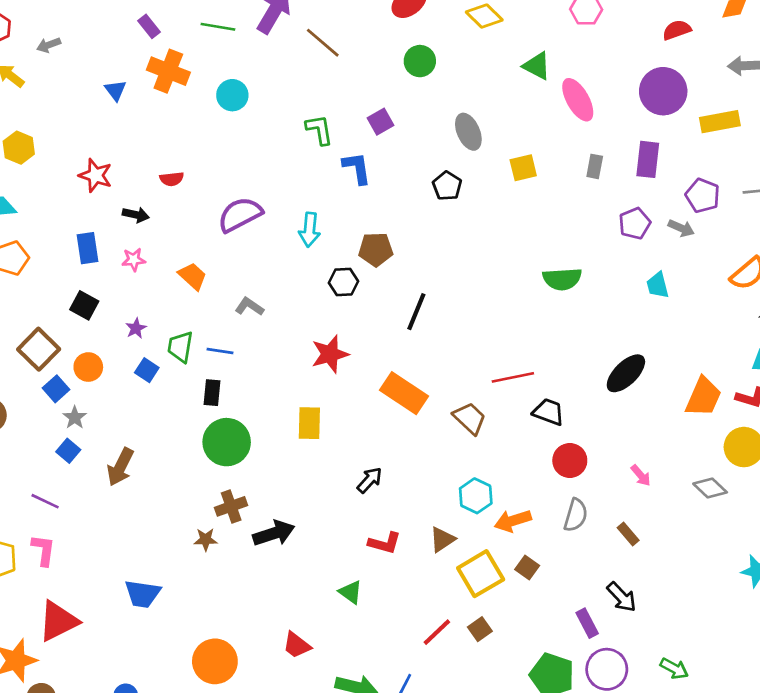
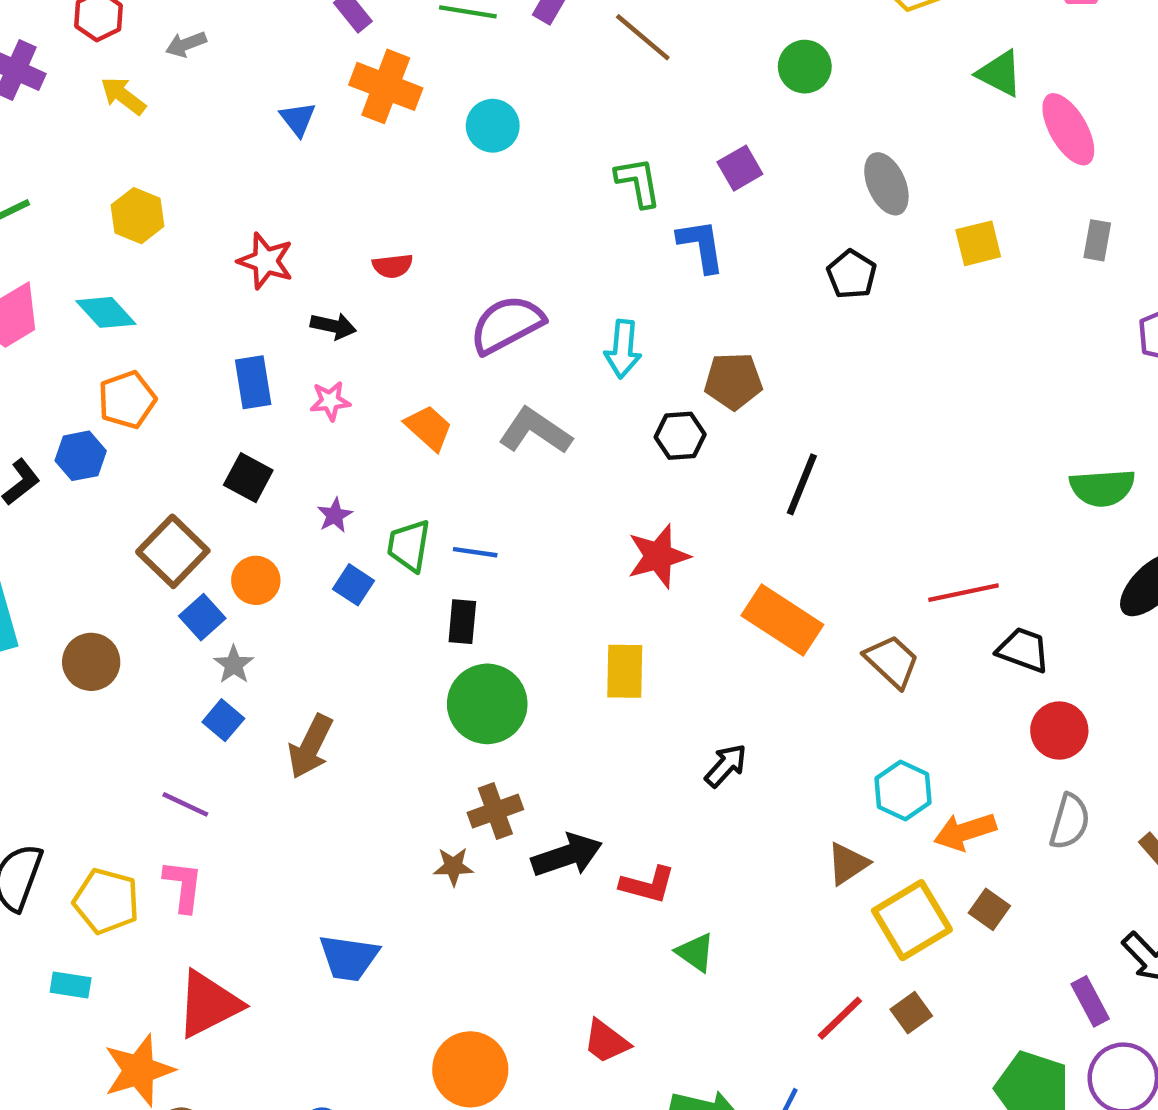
green semicircle: (562, 279) -> (1102, 488), moved
gray L-shape: (249, 307) -> (535, 431), moved, size x1.5
red L-shape: (385, 543) -> (648, 885), moved

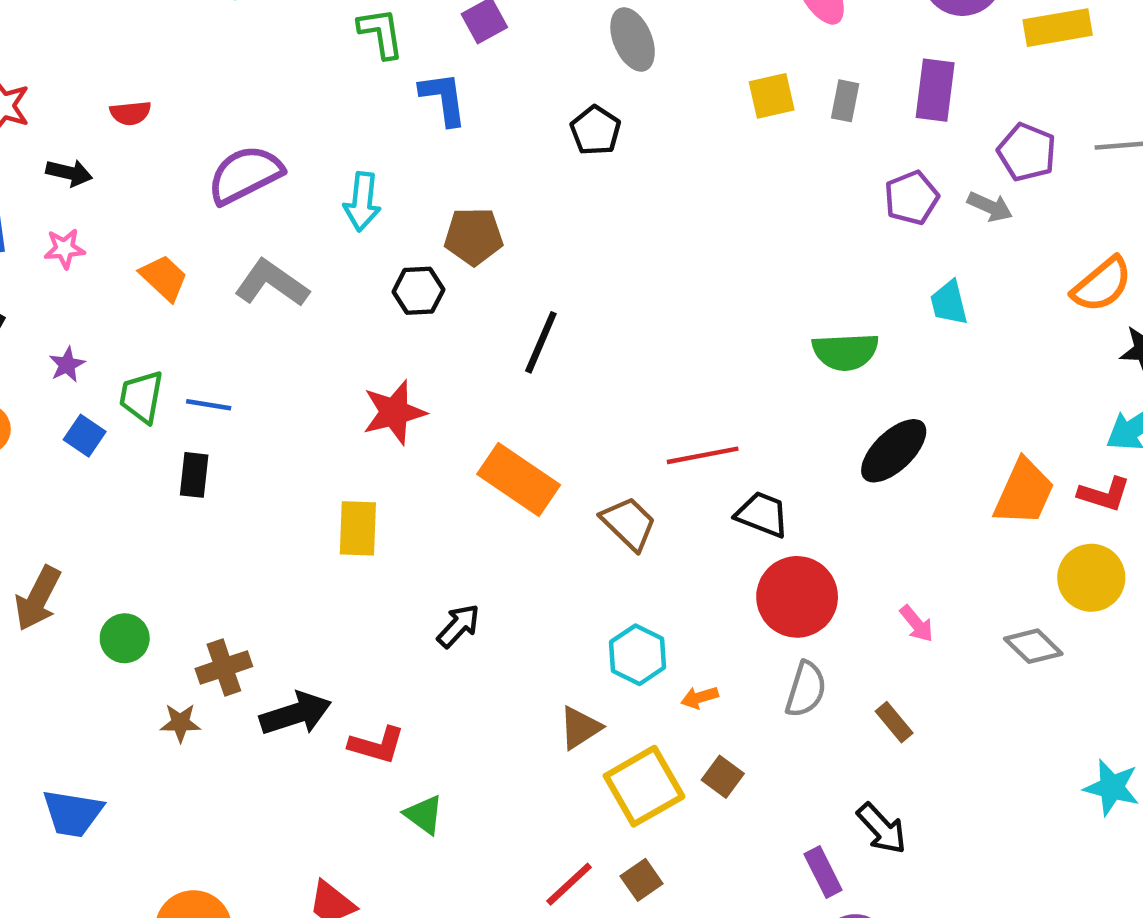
yellow square: (978, 243) -> (772, 96), moved
green circle: (487, 704) -> (125, 638), moved, size x0.6
red circle: (1059, 731) -> (797, 597), size x1.4
orange arrow: (965, 832) -> (700, 697), size x0.6

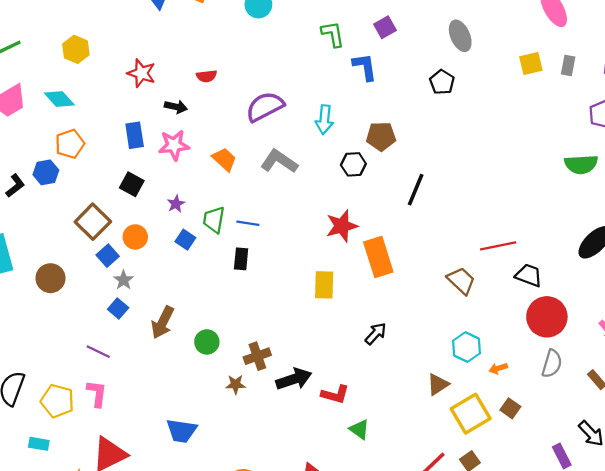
pink star: (65, 249) -> (174, 145), size x1.5
green semicircle: (845, 352) -> (581, 164), moved
orange rectangle: (519, 480) -> (378, 257), moved, turned 39

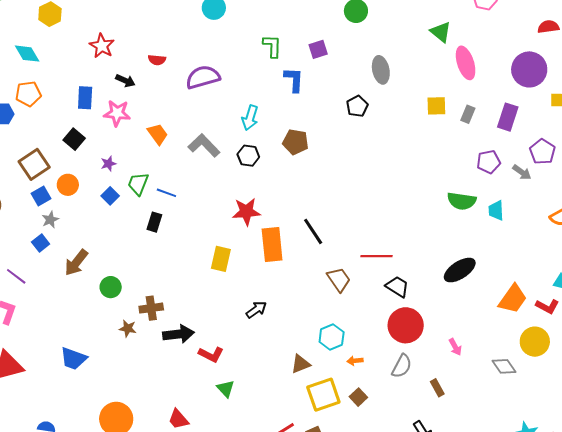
purple semicircle: (265, 107) -> (203, 77), moved
black hexagon: (353, 164) -> (248, 156), moved
black line: (416, 190) -> (313, 231), moved, turned -68

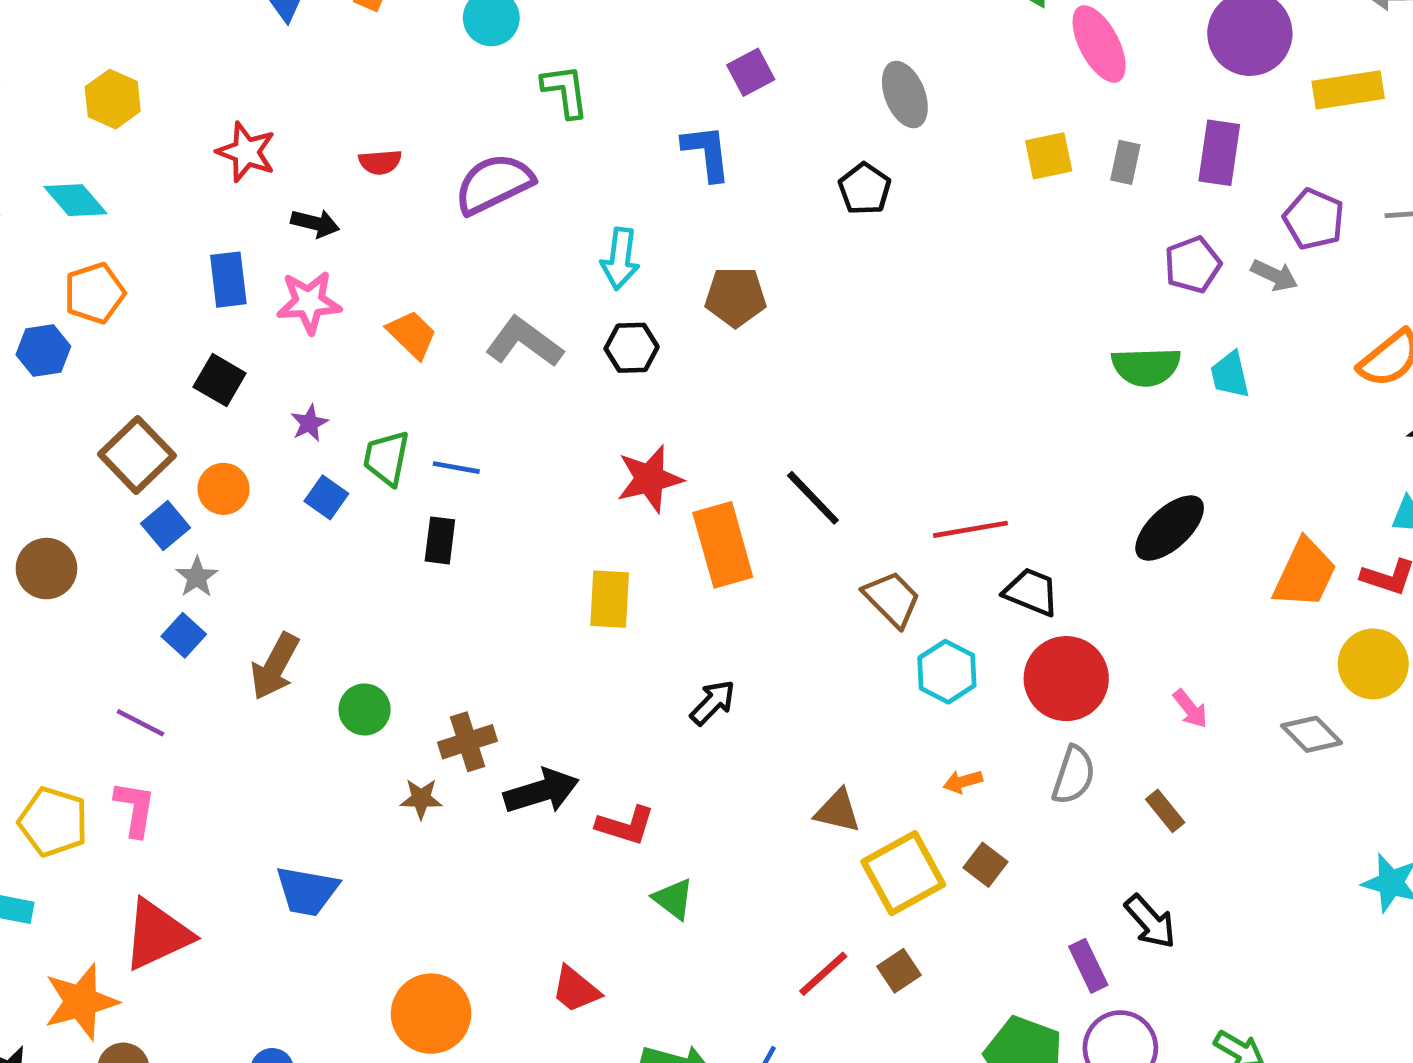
green L-shape: (272, 46) -> (565, 91), moved
cyan hexagon: (332, 337) -> (947, 672), moved
brown triangle: (301, 364) -> (838, 811), turned 45

